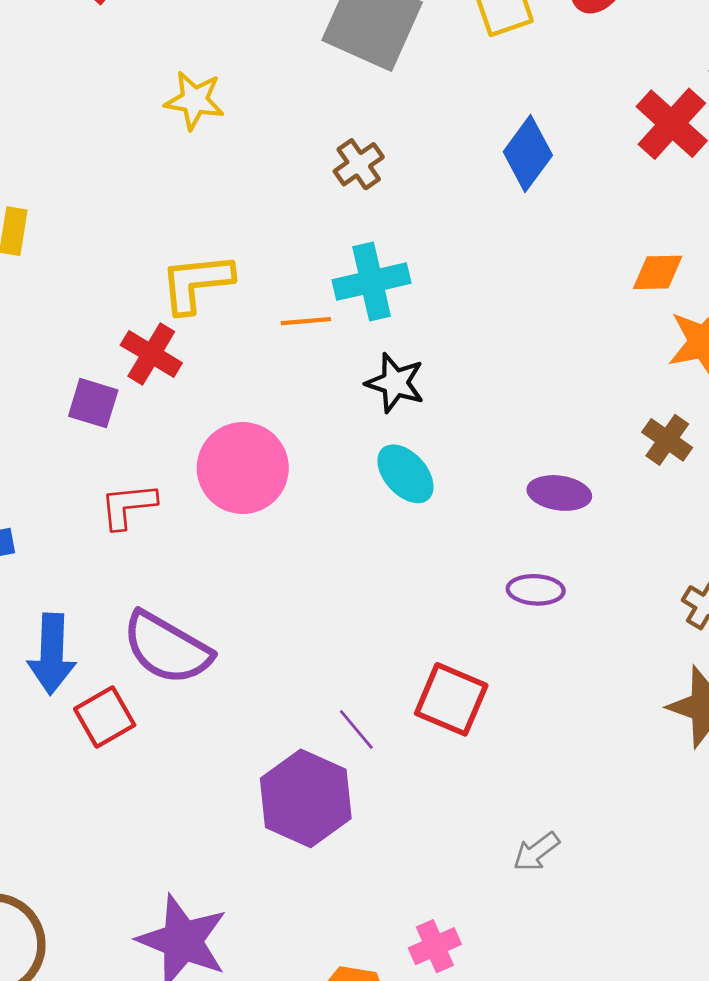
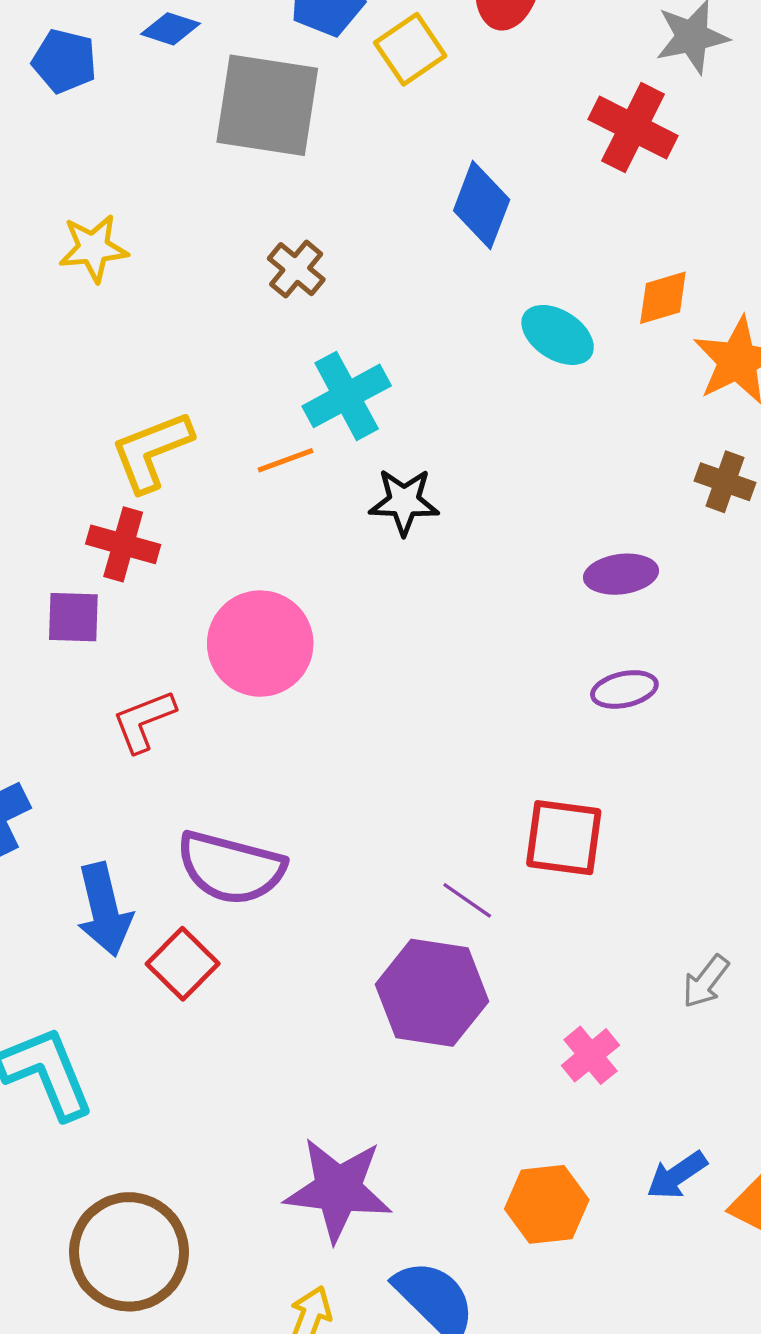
cyan ellipse: (405, 474) -> (558, 335), moved
pink cross: (435, 946) -> (590, 1055), moved

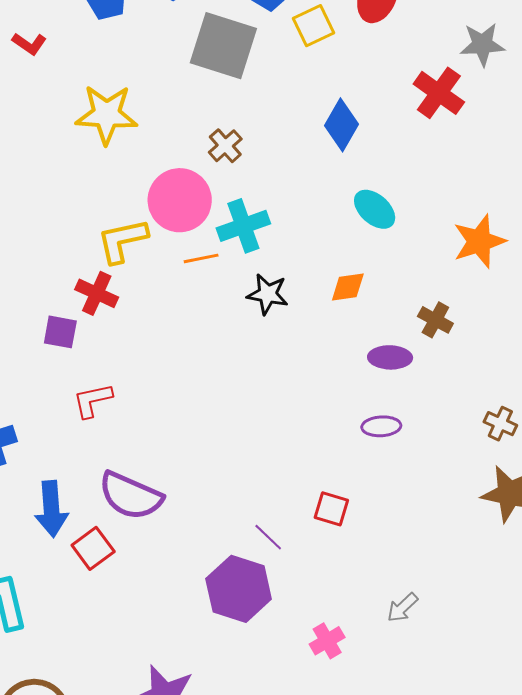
yellow star: (93, 248) -> (107, 114), size x1.5
orange diamond: (663, 298) -> (348, 287), moved
brown cross: (725, 482) -> (435, 320), moved
pink circle: (260, 644) -> (180, 200), moved
red square: (564, 838) -> (331, 509), size x0.7

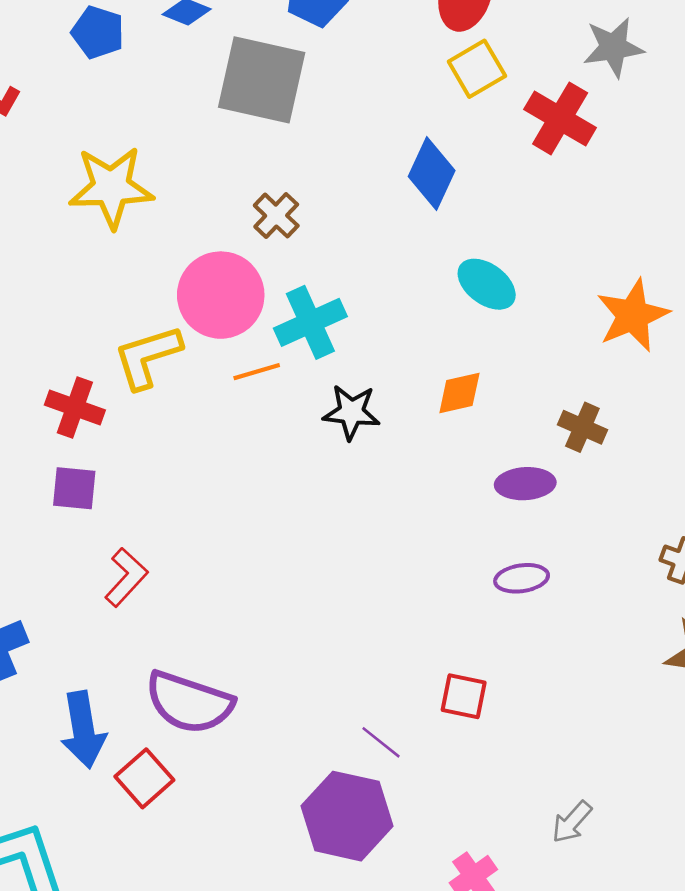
yellow square: (314, 26) -> (477, 69), moved
red cross: (97, 293) -> (75, 407), moved
red L-shape: (93, 400) -> (126, 577), turned 150

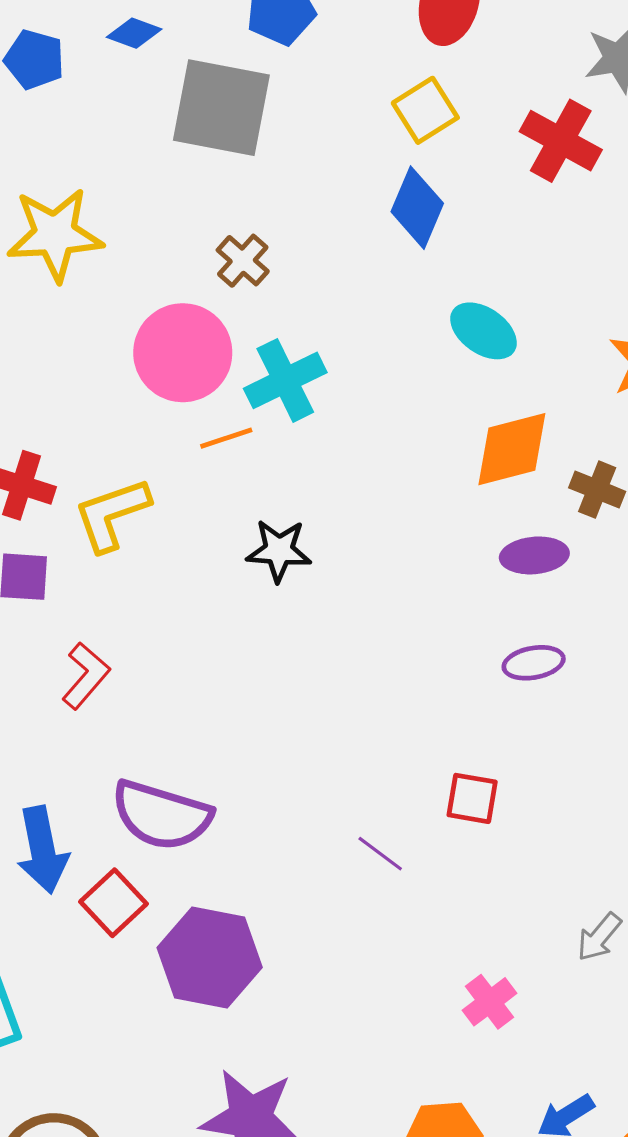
yellow square: (477, 69) -> (425, 110), moved
yellow L-shape: (148, 357) -> (112, 514), moved
orange diamond: (459, 393) -> (512, 449), moved, size x1.5
black star: (351, 412) -> (279, 551), moved
purple hexagon: (347, 816) -> (210, 958), moved

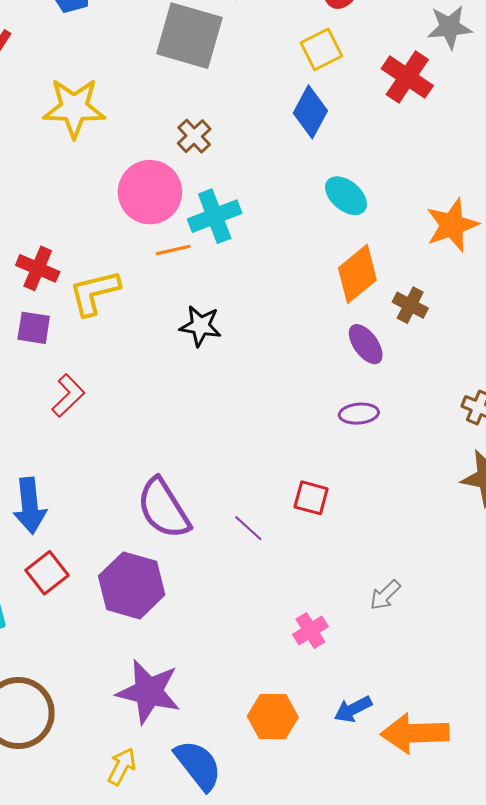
orange diamond: (512, 449) -> (357, 274), turned -30
purple ellipse: (534, 555) -> (366, 344), turned 54
purple semicircle: (162, 815) -> (164, 508), moved, turned 36
red square: (114, 903) -> (47, 573), moved

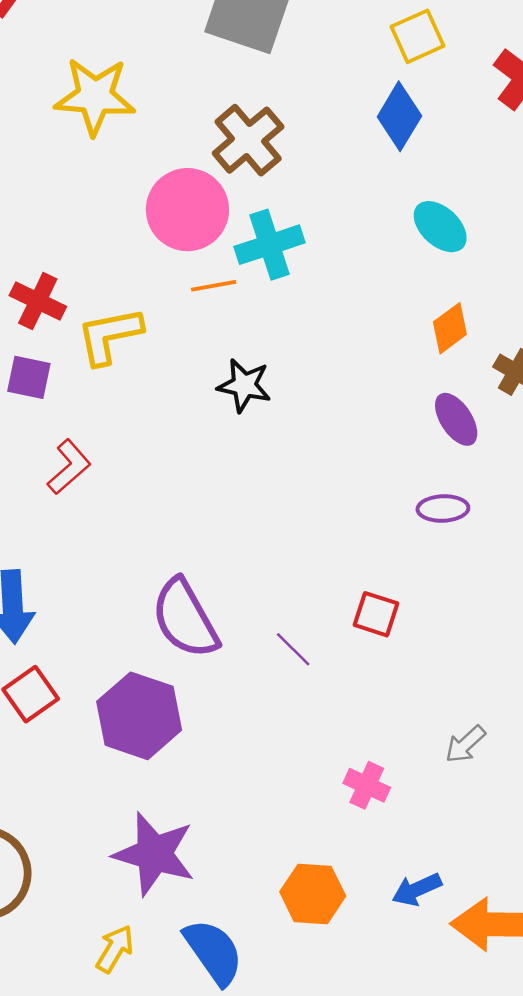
brown cross: (194, 136) -> (248, 140), size x1.6
orange diamond: (357, 274) -> (450, 328), size x0.7
pink cross: (310, 631) -> (367, 785), turned -36

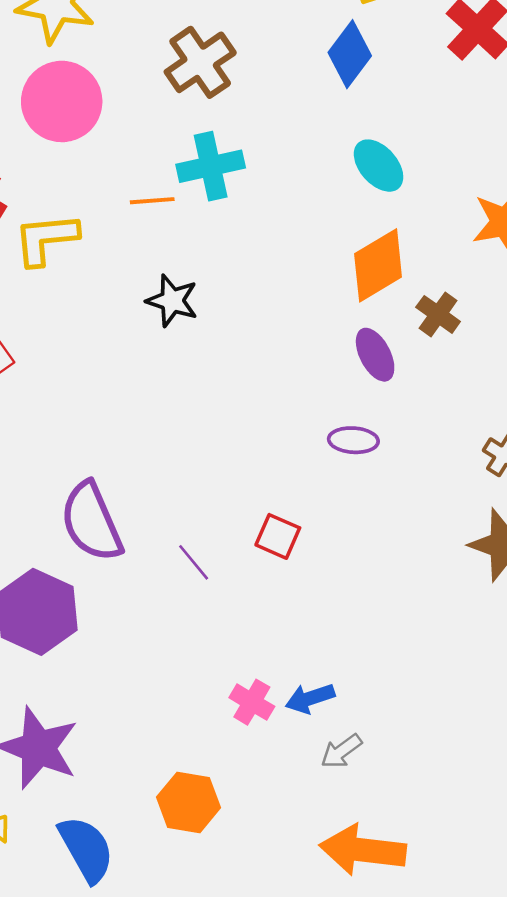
pink circle: (187, 210) -> (62, 101), moved
orange diamond: (450, 328) -> (378, 265), size x1.5
gray arrow: (465, 744) -> (341, 751), moved
blue arrow: (417, 889) -> (310, 698), moved

